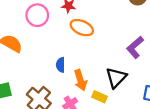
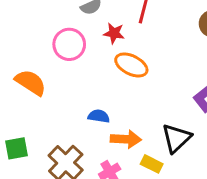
blue semicircle: (61, 65) -> (99, 116), turned 96
orange arrow: (80, 80) -> (126, 139), turned -72

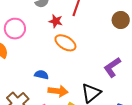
pink circle: (69, 44) -> (15, 29), moved

